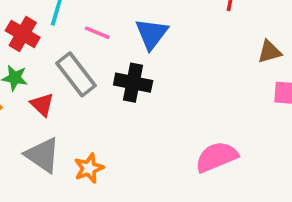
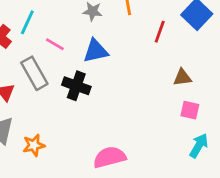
blue triangle: (152, 34) -> (96, 51), turned 32
pink semicircle: (216, 157) -> (110, 157), moved

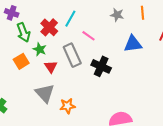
blue triangle: (96, 51) -> (133, 44), moved

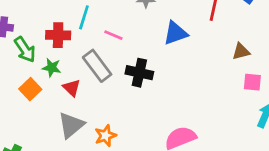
red cross: (49, 27) -> (58, 35), turned -30
gray triangle: (45, 93) -> (71, 125), turned 45

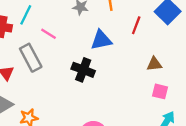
black cross: (139, 73) -> (83, 70), moved

